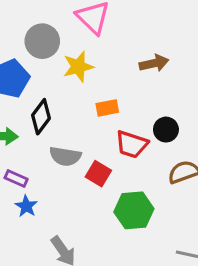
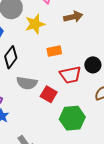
brown arrow: (154, 63) -> (73, 17), moved
red trapezoid: (132, 144) -> (70, 75), turned -30

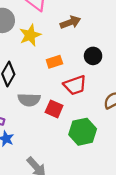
black circle: (93, 65) -> (93, 56), moved

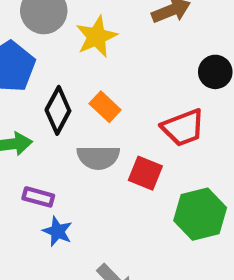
orange rectangle: (54, 62) -> (105, 107), moved, turned 63

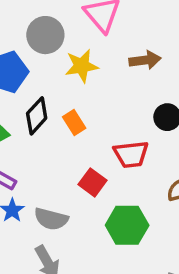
gray semicircle: (98, 157) -> (51, 219), moved

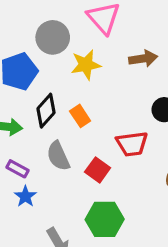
gray semicircle: (51, 219) -> (58, 156), moved, turned 52
green hexagon: (127, 225) -> (105, 219), moved

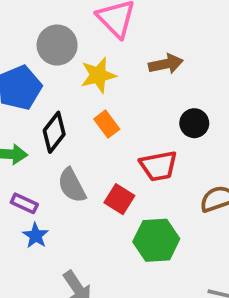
orange rectangle: (80, 116) -> (107, 124), moved
green hexagon: (105, 219) -> (156, 240), moved

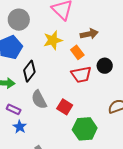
gray circle: (57, 45) -> (19, 20), moved
orange rectangle: (107, 124) -> (77, 52), moved
red trapezoid: (158, 166) -> (81, 75), moved

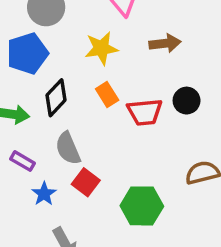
orange rectangle: (77, 52) -> (107, 94), moved
red square: (65, 107) -> (86, 182), moved
blue star: (20, 127) -> (44, 194), moved

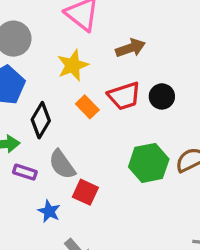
red trapezoid: (145, 112) -> (124, 96), moved
purple rectangle: (22, 161) -> (25, 172), moved
green hexagon: (142, 206) -> (149, 163), moved

